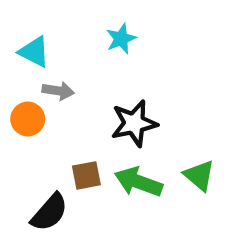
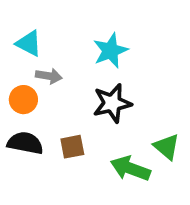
cyan star: (121, 39) -> (110, 51), moved, size x1.4
green arrow: (138, 182) -> (130, 168), moved
black semicircle: (49, 212) -> (25, 143), moved, turned -120

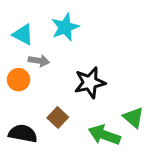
cyan star: (110, 51) -> (65, 27), moved
black semicircle: (25, 143) -> (23, 134), moved
brown square: (72, 147) -> (58, 117), turned -36

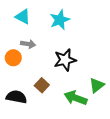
cyan star: (65, 27) -> (60, 20), moved
cyan triangle: (23, 35) -> (23, 17), moved
green triangle: (134, 117) -> (97, 85), turned 42

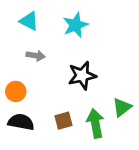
orange circle: (13, 58) -> (16, 91), moved
brown square: (42, 85) -> (64, 121), moved, turned 32
green arrow: (76, 98) -> (95, 123), turned 60

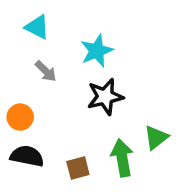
cyan star: (75, 25) -> (97, 51), moved
gray arrow: (36, 56) -> (46, 71), turned 36
brown square: (64, 121) -> (78, 168), moved

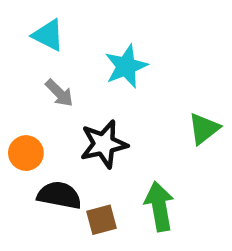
black star: (105, 97) -> (104, 144), moved
green triangle: (156, 137) -> (204, 129), moved
black semicircle: (27, 156) -> (59, 195), moved

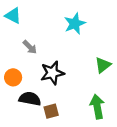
cyan triangle: (48, 35) -> (13, 16), moved
cyan star: (126, 66) -> (75, 24), moved
green arrow: (159, 206) -> (97, 107), moved

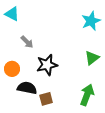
cyan star: (75, 24) -> (91, 21), moved
green arrow: (97, 107) -> (87, 95), turned 30

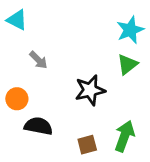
green triangle: (92, 58) -> (127, 64), moved
black star: (47, 65) -> (90, 90), moved
brown square: (46, 99) -> (87, 145), moved

